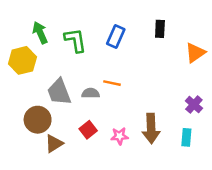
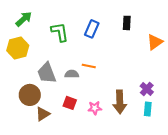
green arrow: (40, 33) -> (24, 19), moved, turned 72
purple cross: (194, 105) -> (147, 89), moved
red square: (88, 130) -> (70, 103), turned -32

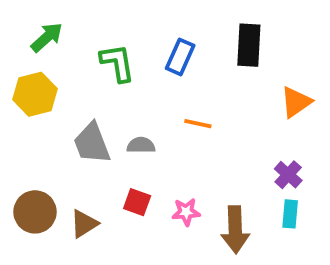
black rectangle: (127, 23) -> (249, 45), size x1.5
orange triangle: (155, 42) -> (296, 102), moved
orange line: (89, 66) -> (198, 124), moved
brown circle: (30, 95) -> (35, 212), moved
brown arrow: (120, 102) -> (235, 230), moved

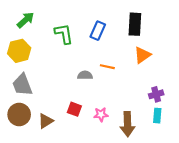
orange triangle: (296, 102) -> (142, 55), moved
gray trapezoid: (92, 143) -> (22, 85), moved
gray semicircle: (141, 145) -> (85, 75), moved
purple cross: (288, 175) -> (156, 94), turned 32

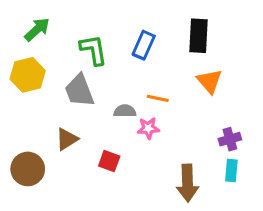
orange triangle: (142, 55) -> (209, 81), turned -36
gray trapezoid: (22, 85) -> (79, 91), moved
pink star: (101, 115) -> (148, 128), moved
brown triangle: (46, 121) -> (67, 139), moved

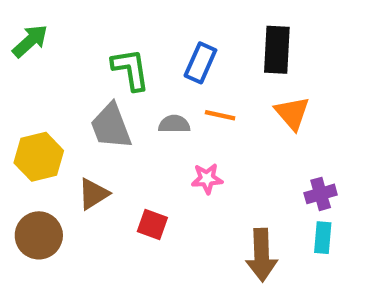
green arrow: (37, 29) -> (30, 41), moved
yellow hexagon: (28, 75) -> (39, 157), moved
orange line: (158, 98) -> (220, 115), moved
gray semicircle: (125, 111) -> (174, 124), moved

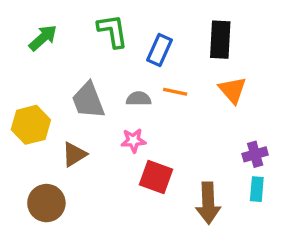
green arrow: (30, 41) -> (43, 38), moved
green L-shape: (131, 69) -> (113, 31), moved
pink star: (207, 179) -> (133, 140), moved
red square: (152, 225) -> (156, 177), moved, size x1.4
brown circle: (39, 235) -> (46, 203), moved

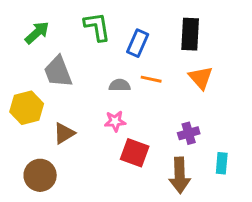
gray trapezoid: (88, 100) -> (58, 72), moved
purple cross: (255, 154) -> (189, 133), moved

